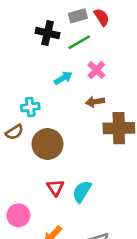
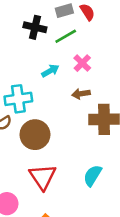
cyan cross: (30, 107) -> (18, 99), size x1.5
red triangle: (55, 188) -> (43, 177), size x1.6
cyan semicircle: (82, 192) -> (92, 176), moved

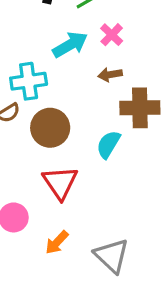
cyan arrow: (50, 71) -> (70, 45), size x1.5
cyan semicircle: (92, 176) -> (108, 144), moved

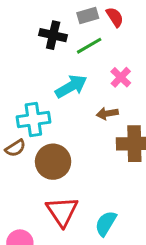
pink cross: (112, 35) -> (121, 77), moved
cyan semicircle: (108, 144) -> (106, 223), moved

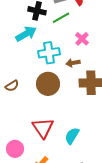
cyan arrow: (71, 86) -> (26, 34), moved
cyan cross: (33, 119) -> (49, 53), moved
brown circle: (53, 162) -> (48, 84), moved

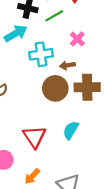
brown circle: (48, 84) -> (55, 88), moved
cyan semicircle: (72, 136) -> (71, 130), moved

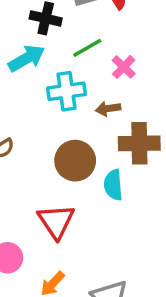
green line: (54, 16) -> (87, 48), moved
brown circle: (55, 88) -> (75, 161), moved
cyan semicircle: (71, 130) -> (113, 185), moved, turned -36

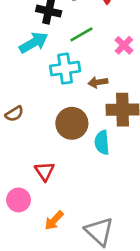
pink cross: (124, 67) -> (124, 45), moved
red triangle: (56, 221) -> (45, 171), moved, size x0.7

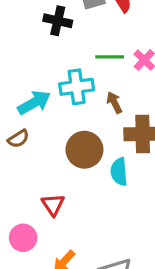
green line: (81, 34) -> (110, 57), moved, turned 30
cyan arrow: (34, 43) -> (34, 103), moved
brown arrow: (98, 82) -> (114, 103), turned 72

